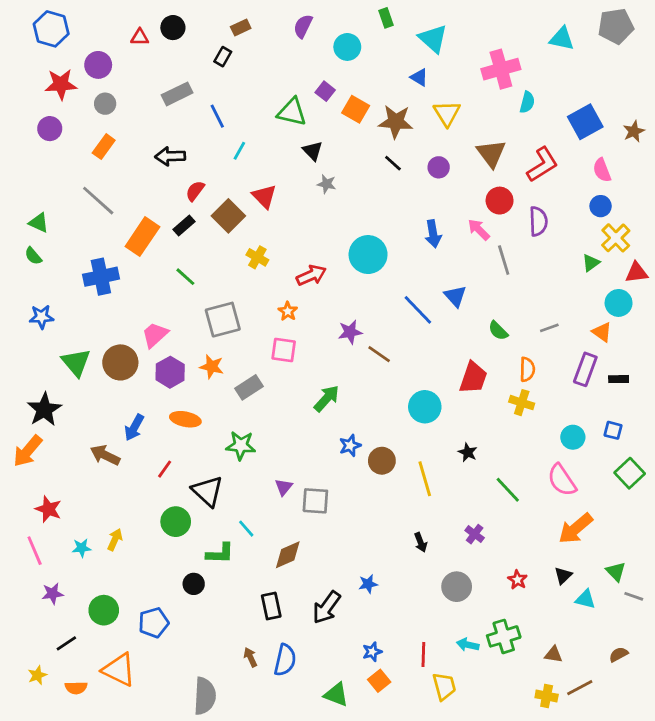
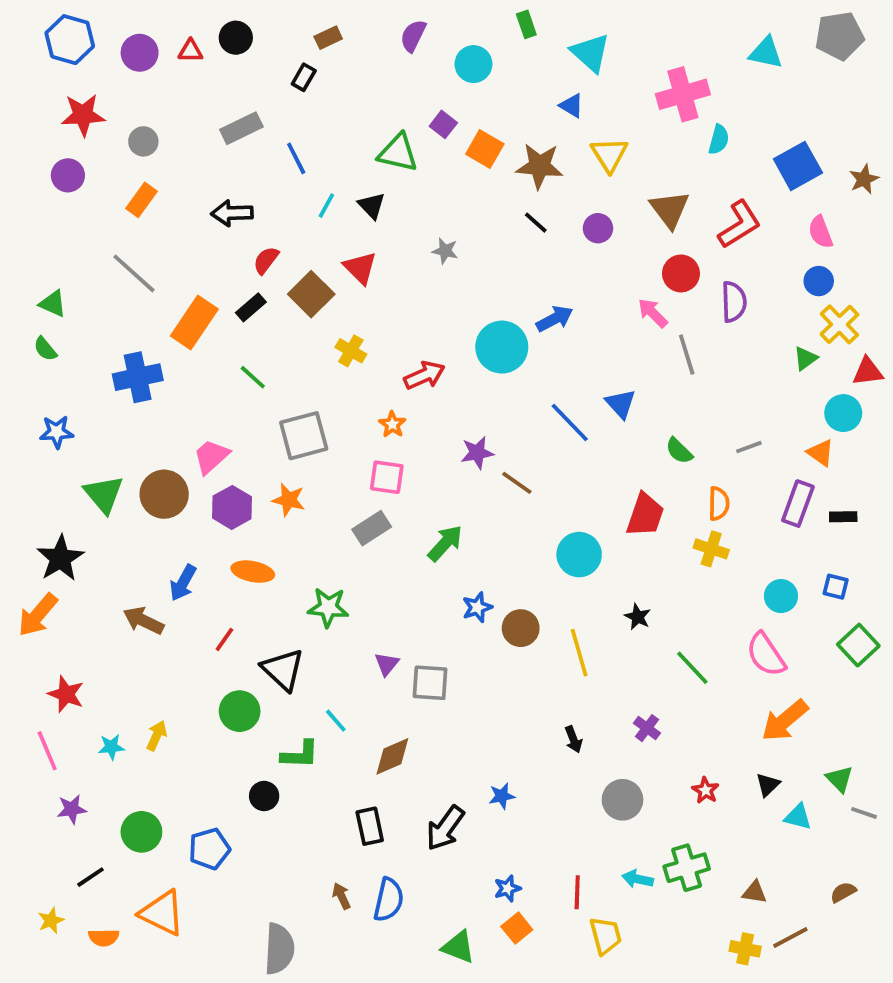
purple circle: (98, 65) -> (140, 53), moved
black triangle: (313, 151) -> (372, 206), moved
blue arrow: (433, 234) -> (555, 319), moved, turned -108
gray rectangle: (249, 387) -> (372, 528), moved

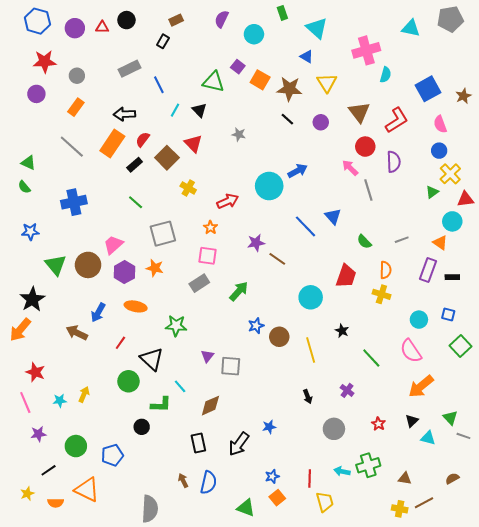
orange rectangle: (194, 323) -> (112, 144), moved

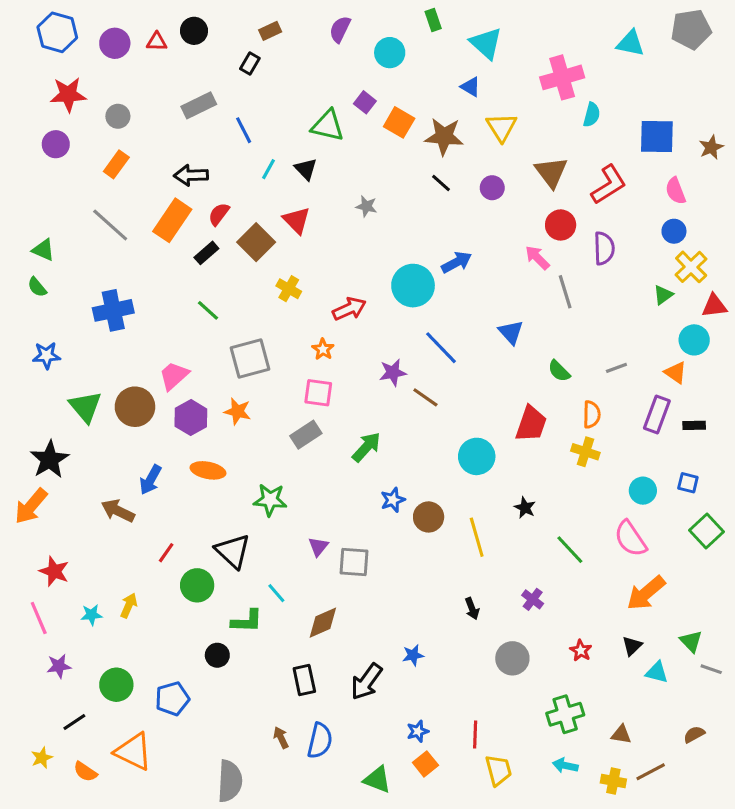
blue square: (428, 89) -> (657, 136), turned 30
blue line: (306, 226) -> (441, 348), moved
red line: (120, 343) -> (166, 553), moved
cyan arrow: (342, 471) -> (565, 765), moved
orange semicircle: (56, 503) -> (85, 772), turned 35

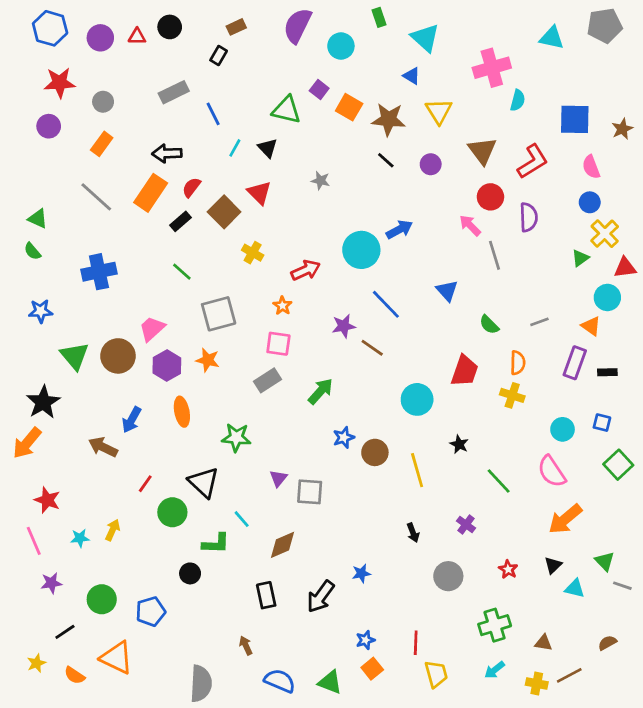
purple semicircle: (340, 29) -> (297, 26), size x1.5
orange ellipse: (208, 470) -> (182, 412), turned 68
blue semicircle: (320, 741) -> (280, 681), moved, turned -80
cyan arrow: (565, 765) -> (495, 670), turned -50

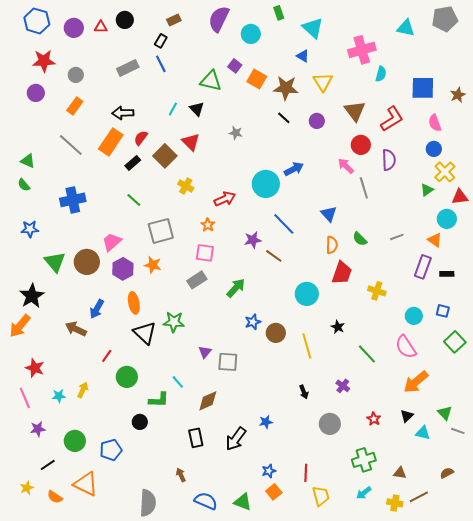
blue line: (213, 114) -> (161, 64), moved
orange semicircle: (518, 363) -> (332, 245), moved
black triangle: (204, 482) -> (145, 333), moved

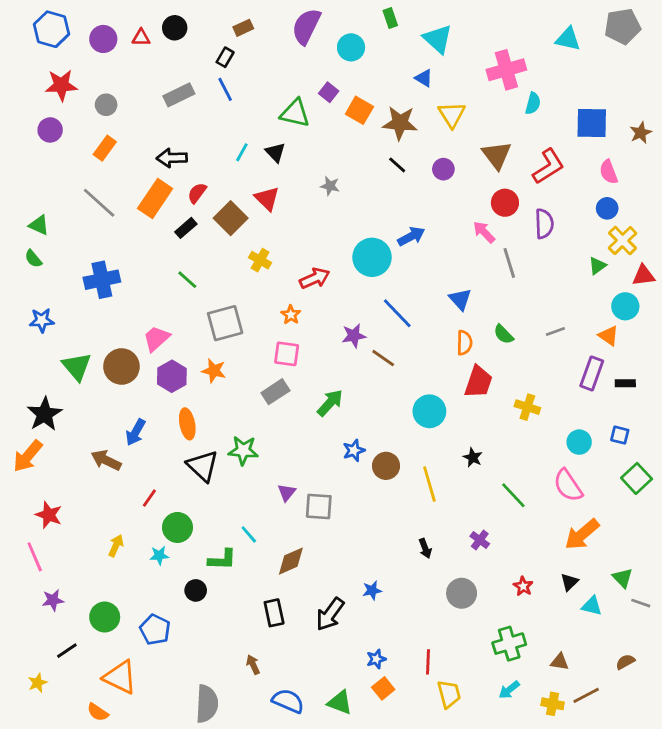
cyan star: (59, 396) -> (159, 555), moved
blue pentagon: (111, 450) -> (155, 630), turned -30
orange semicircle: (55, 497) -> (98, 712), moved

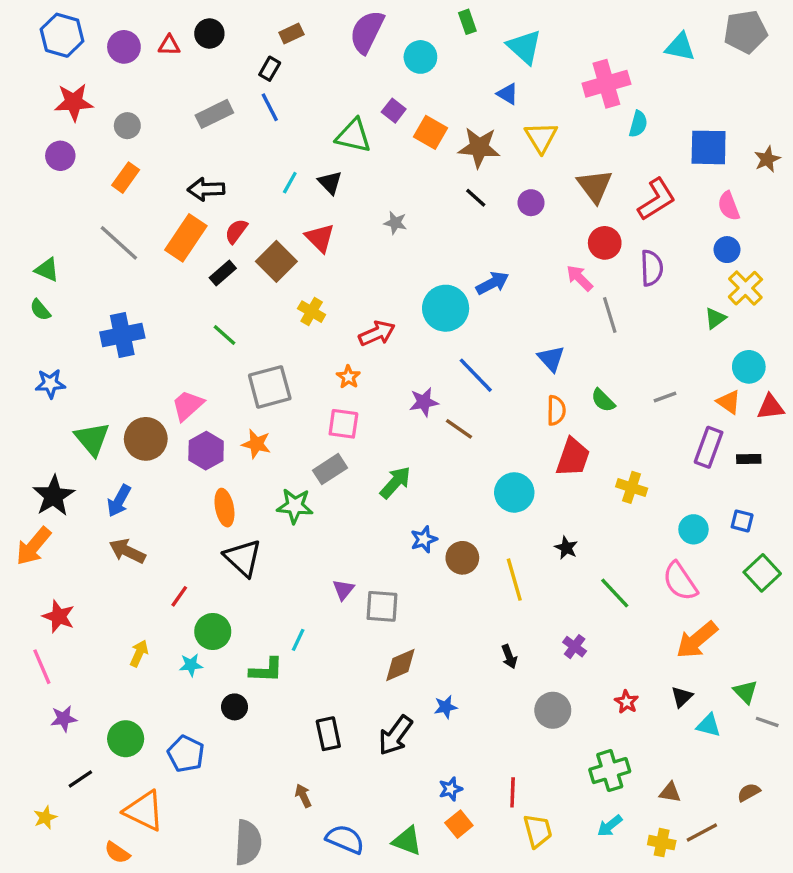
red triangle: (644, 276) -> (771, 407), moved
blue arrow: (135, 432) -> (119, 501), moved
green star: (243, 450) -> (295, 506), moved
cyan line: (249, 534) -> (298, 640), turned 66
brown diamond: (291, 561) -> (400, 665), moved

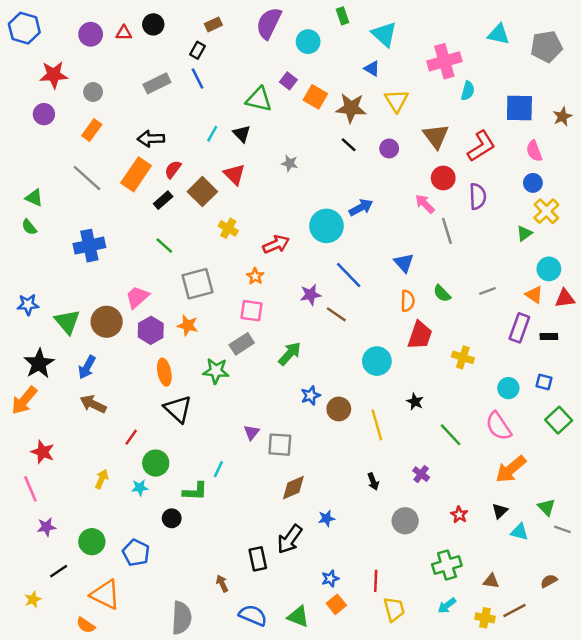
gray pentagon: (745, 32) -> (546, 47), moved
blue hexagon: (62, 35) -> (24, 28), moved
blue star: (50, 384) -> (28, 305), moved
black rectangle: (328, 734) -> (258, 559), moved

